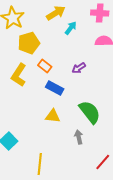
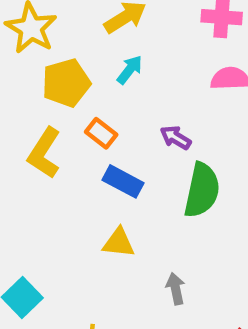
cyan arrow: (71, 28) -> (130, 70), moved
purple arrow: (79, 68) -> (176, 138), turned 64
green semicircle: (90, 112) -> (202, 190), moved, turned 50

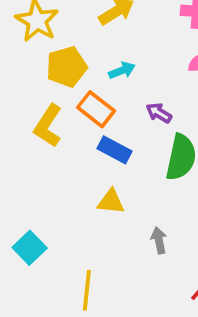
cyan arrow: (130, 70) -> (122, 70), moved, turned 30
orange rectangle: (101, 133) -> (96, 109), size x1.4

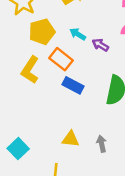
cyan arrow: (122, 70) -> (78, 34), turned -126
purple arrow: (159, 113) -> (100, 45), moved
yellow triangle: (111, 202) -> (71, 139), moved

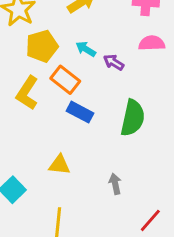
yellow triangle: (71, 139) -> (59, 165), moved

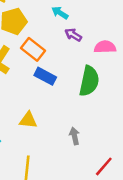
pink semicircle: (152, 43) -> (105, 47), moved
cyan arrow: (86, 49) -> (60, 13), moved

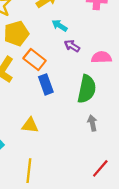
blue rectangle: (45, 76) -> (46, 84), turned 42
gray arrow: (75, 136) -> (92, 123), moved

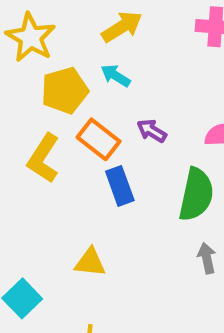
cyan arrow: (59, 25) -> (116, 76), moved
purple arrow: (72, 46) -> (152, 131), moved

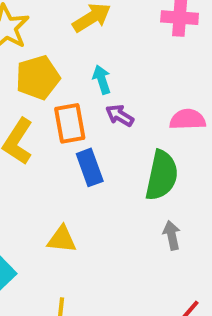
cyan arrow: (116, 76) -> (102, 80), moved, turned 40
orange rectangle: (99, 139) -> (70, 123), turned 42

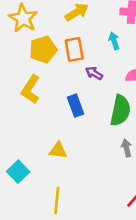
cyan arrow: (102, 80) -> (114, 41), moved
orange rectangle: (70, 123) -> (74, 49), moved

